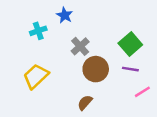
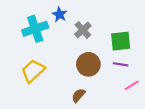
cyan cross: (38, 31) -> (35, 29), size x1.6
green square: (130, 44) -> (121, 41), turned 35
gray cross: (80, 46) -> (83, 30), moved

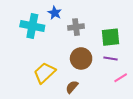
cyan cross: (35, 29) -> (32, 26), turned 30
gray cross: (83, 30) -> (76, 27), turned 35
yellow trapezoid: (33, 71) -> (45, 73), moved

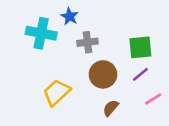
gray cross: (76, 27) -> (88, 42), moved
purple line: (111, 58) -> (140, 74), turned -48
brown semicircle: (72, 87) -> (111, 108), moved

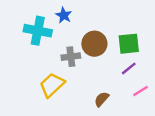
gray cross: (88, 42) -> (71, 57), moved
brown circle: (103, 74) -> (94, 44), moved

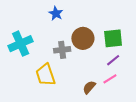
cyan cross: (38, 31) -> (21, 44), moved, turned -35
yellow trapezoid: (52, 85) -> (45, 75), turned -65
pink line: (141, 91) -> (110, 79), moved

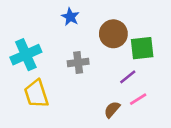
brown circle: (83, 38) -> (113, 34), moved
purple line: (113, 60) -> (128, 77), moved
yellow trapezoid: (45, 75) -> (36, 94), moved

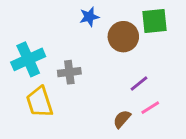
blue star: (70, 17) -> (89, 17), moved, turned 30
green square: (142, 48) -> (155, 21), moved
gray cross: (78, 63) -> (69, 72), moved

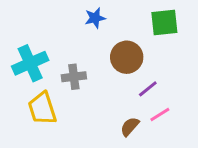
brown circle: (123, 37) -> (127, 57), moved

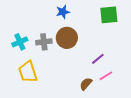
brown circle: (127, 57) -> (67, 38), moved
cyan cross: (30, 63) -> (20, 42), size x0.7
gray cross: (74, 77) -> (44, 42), moved

